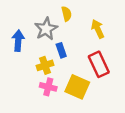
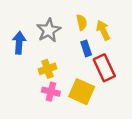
yellow semicircle: (67, 14) -> (82, 22), moved
blue rectangle: (61, 50) -> (86, 48), moved

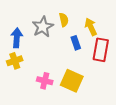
yellow semicircle: (82, 22) -> (64, 20), moved
red rectangle: (104, 68) -> (101, 50), moved, turned 35
yellow cross: (48, 69) -> (15, 61), moved

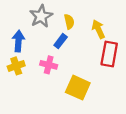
gray star: (43, 27) -> (41, 16), moved
blue rectangle: (76, 43) -> (61, 41), moved, turned 56
pink cross: (45, 81) -> (49, 65), moved

